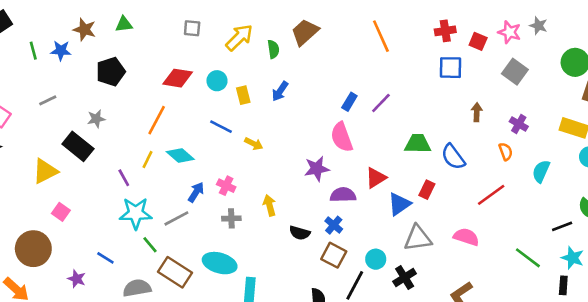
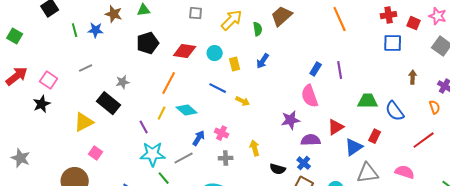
black pentagon: (111, 72) -> (148, 43), moved
purple line: (381, 103) -> (340, 70), turned -54

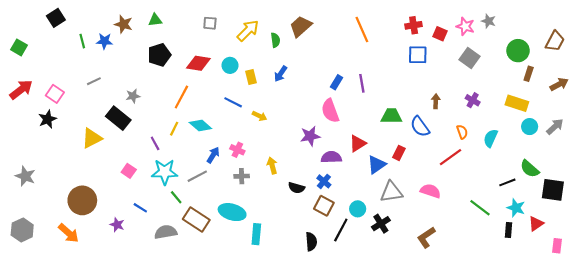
brown arrow: (413, 77) -> (436, 101), moved
orange semicircle: (435, 107) -> (462, 132), moved
pink square: (96, 153) -> (129, 171), moved

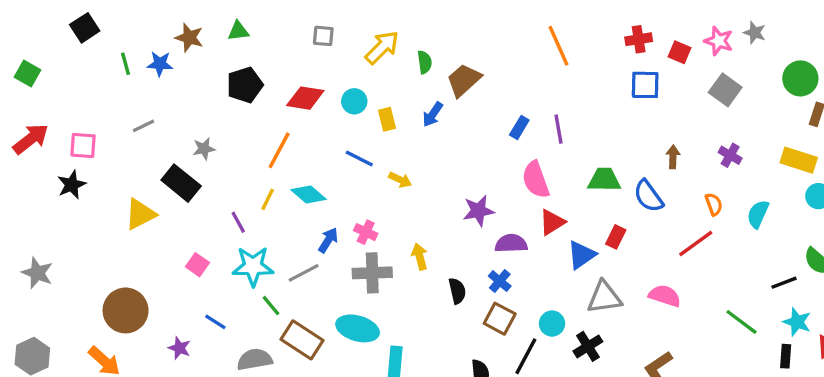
brown trapezoid: (301, 26) -> (464, 80), moved
pink square: (55, 94) -> (83, 145), turned -30
pink semicircle: (330, 111) -> (536, 180), moved
gray cross: (242, 176) -> (372, 273), size x1.6
black semicircle: (296, 188) -> (457, 291), turned -119

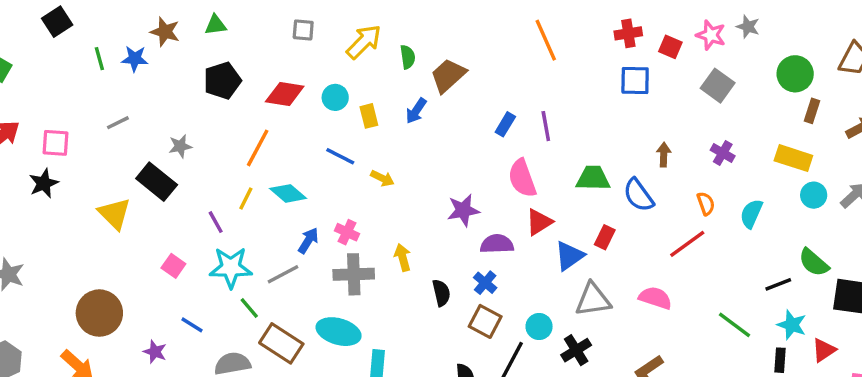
yellow triangle: (140, 214) -> (114, 214), turned -48

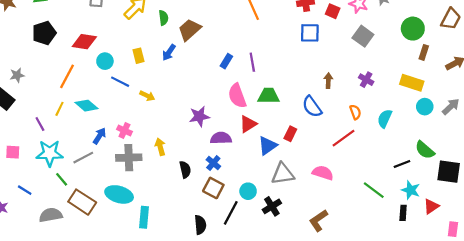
cyan circle: (335, 97) -> (105, 61), moved
green trapezoid: (593, 178) -> (269, 96), moved
pink square: (173, 266) -> (13, 152), turned -32

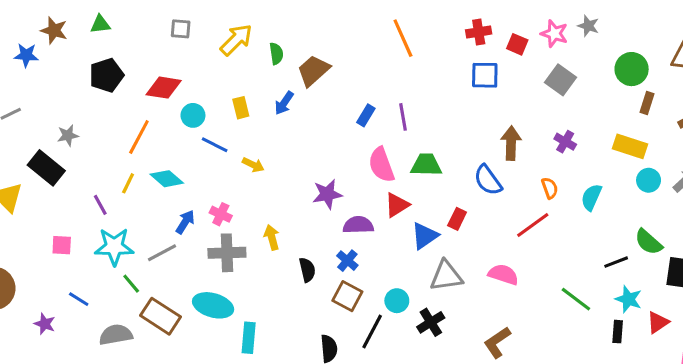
brown arrow: (328, 81) -> (511, 143), size x1.5

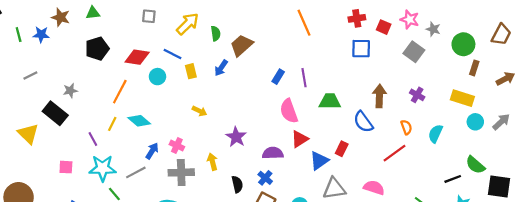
gray star: (588, 26) -> (433, 29), moved
blue line: (215, 145) -> (173, 54), moved
green trapezoid: (426, 165) -> (330, 101), moved
purple star: (327, 194) -> (236, 137), moved, turned -30

